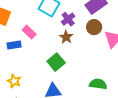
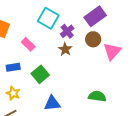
blue rectangle: (14, 45) -> (13, 67), moved
green square: (56, 62) -> (40, 74), moved

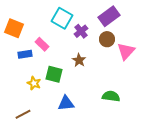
brown star: (65, 49) -> (79, 60), moved
blue rectangle: (13, 67) -> (25, 54), moved
green square: (40, 74) -> (54, 74), turned -36
yellow star: (13, 93) -> (34, 83), moved

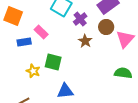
brown star: (79, 60) -> (85, 41), moved
green semicircle: (111, 96) -> (123, 73), moved

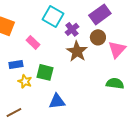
brown star: (85, 41) -> (77, 51), size x1.5
blue rectangle: (24, 42) -> (16, 64), moved

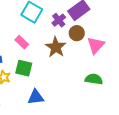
purple cross: (72, 29) -> (59, 20), moved
pink rectangle: (33, 42) -> (22, 42), moved

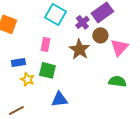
pink rectangle: (22, 42) -> (45, 44), turned 56

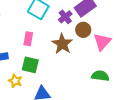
yellow star: (27, 79) -> (15, 81), moved

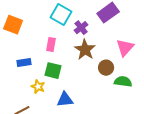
purple cross: (65, 17) -> (81, 28), moved
brown circle: (83, 30) -> (106, 68), moved

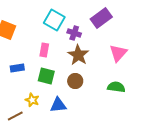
purple cross: (81, 28) -> (74, 33), turned -32
brown circle: (106, 68) -> (75, 81), moved
yellow star: (38, 87) -> (32, 100), moved

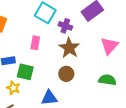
green square: (46, 76) -> (25, 72), moved
yellow star: (32, 100) -> (13, 88), moved

